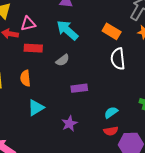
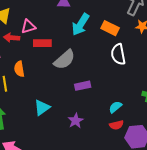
cyan arrow: (67, 30) -> (80, 25), moved, turned -95
red rectangle: (33, 48) -> (42, 43), moved
gray semicircle: (63, 60) -> (64, 60), size x1.6
orange semicircle: (25, 78) -> (19, 69), moved

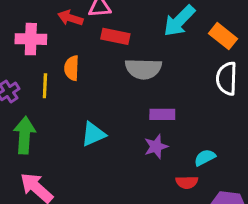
gray semicircle: (64, 60) -> (143, 69), turned 30
purple star: (76, 121) -> (156, 146), moved
red semicircle: (116, 125) -> (187, 182), moved

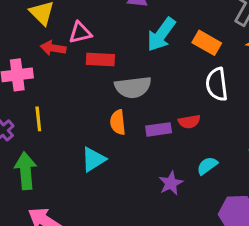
orange semicircle: (72, 68) -> (118, 122), moved
purple star: (156, 146) -> (171, 183), moved
red semicircle: (187, 182) -> (189, 122), moved

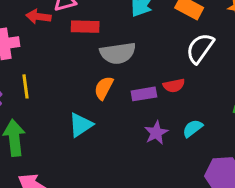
white semicircle: (217, 84) -> (200, 48), turned 44
orange semicircle: (118, 122) -> (104, 88), turned 35
purple star: (171, 183) -> (156, 133), moved

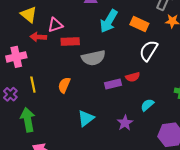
orange semicircle: (104, 88) -> (64, 85), moved
cyan triangle: (81, 125) -> (86, 118), moved
purple star: (156, 133) -> (125, 123), moved

